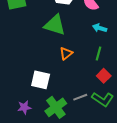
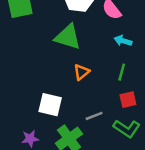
red square: (104, 76) -> (128, 100), turned 32
gray line: (80, 97) -> (94, 116), moved

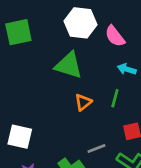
green line: (122, 72) -> (115, 98), moved
white square: (50, 105) -> (20, 137), moved

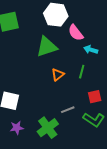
pink semicircle: (115, 36) -> (76, 33), moved
green triangle: (69, 65) -> (47, 47), turned -35

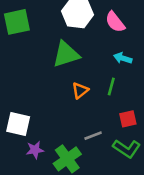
pink semicircle: (76, 33) -> (115, 22), moved
purple star: (17, 128) -> (35, 150), moved

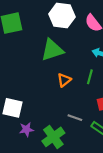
gray line: (93, 136) -> (75, 118), turned 40

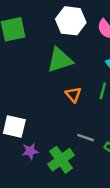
orange triangle: (64, 80) -> (73, 95), turned -32

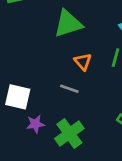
gray line: (86, 138) -> (69, 89), moved

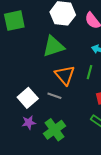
orange triangle: (83, 62) -> (65, 75), size x1.5
white square: (18, 97) -> (28, 98), moved, turned 36

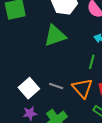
orange triangle: (65, 75) -> (82, 88), moved

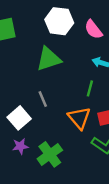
gray line: (56, 86) -> (43, 99), moved, turned 48

